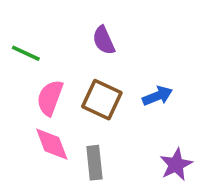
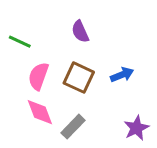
gray rectangle: (94, 163) -> (73, 127), turned 50

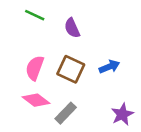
green line: (20, 42) -> (35, 15), moved
pink diamond: (40, 112) -> (36, 100), turned -32

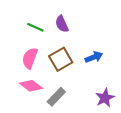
green line: (35, 15) -> (35, 27), moved
brown square: (71, 69) -> (61, 59), turned 35

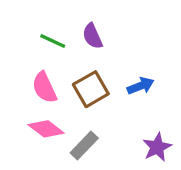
pink semicircle: (30, 58) -> (44, 87), turned -45

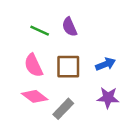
brown square: (91, 89) -> (68, 67), turned 30
purple star: (157, 147) -> (108, 98), moved, turned 30

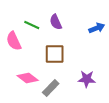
blue arrow: (105, 64) -> (97, 28), moved
pink semicircle: (33, 65) -> (14, 41), moved

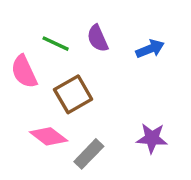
blue arrow: (97, 28) -> (150, 49), moved
brown square: (55, 54) -> (73, 94), moved, turned -30

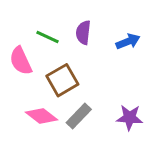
purple semicircle: (98, 38) -> (83, 33), turned 30
gray rectangle: (89, 154) -> (79, 116), moved

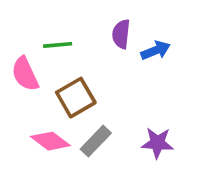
purple semicircle: (83, 33) -> (121, 34), moved
green line: (47, 37) -> (58, 45), turned -30

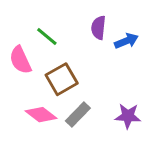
green line: (58, 45) -> (47, 36), turned 45

